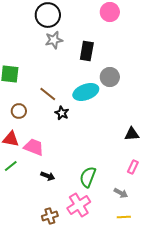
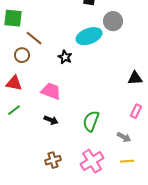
brown line: (48, 94) -> (34, 38), moved
pink trapezoid: (34, 147) -> (51, 91), moved
pink cross: (79, 205) -> (92, 161), moved

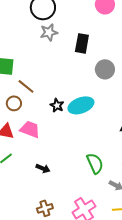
cyan ellipse: (89, 36) -> (81, 105), moved
pink trapezoid: (51, 91) -> (30, 129), moved
green semicircle: (91, 121) -> (95, 163), moved, turned 135

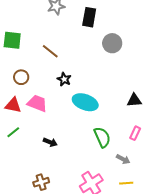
brown line: (26, 86) -> (50, 51), moved
cyan ellipse: (81, 105) -> (85, 102), moved, turned 40
brown cross: (45, 208) -> (41, 182), moved

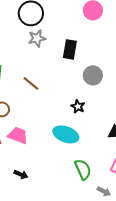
black star: (64, 79) -> (78, 106), moved
black arrow: (50, 142) -> (21, 174), moved

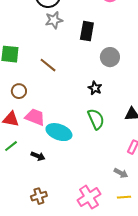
cyan ellipse: (66, 134) -> (59, 132), moved
green semicircle: (83, 169) -> (96, 119), moved

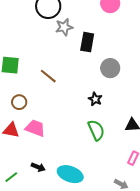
gray star: (54, 20) -> (64, 27), moved
cyan ellipse: (59, 132) -> (70, 174), moved
green line: (11, 146) -> (11, 177), moved

